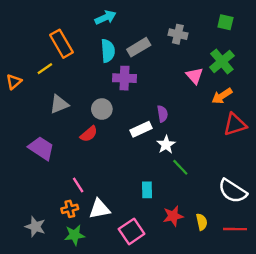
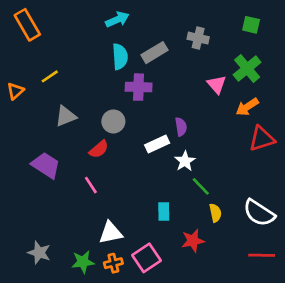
orange rectangle: (61, 44) -> (27, 25), moved
pink line: (78, 185) -> (91, 185), moved
orange cross: (70, 209) -> (113, 263), moved
yellow semicircle: (202, 222) -> (215, 213), moved

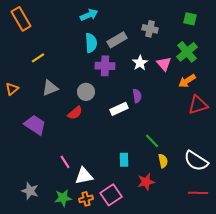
orange triangle: (15, 91) -> (12, 89), moved
white star: (185, 161) -> (140, 63), moved
pink line: (91, 185) -> (65, 162), moved

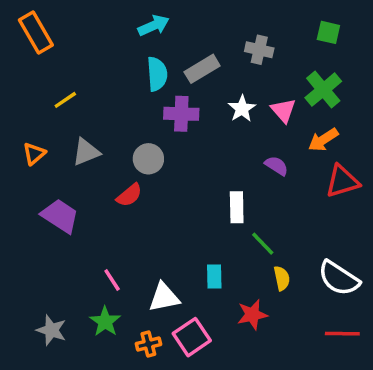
orange triangle: (12, 89) -> (34, 154), moved
purple semicircle: (137, 96) -> (277, 166), moved, turned -48
white rectangle: (119, 109) -> (237, 207), moved, turned -66
white triangle: (84, 176) -> (164, 297), moved
green star: (63, 198) -> (105, 322), moved, turned -30

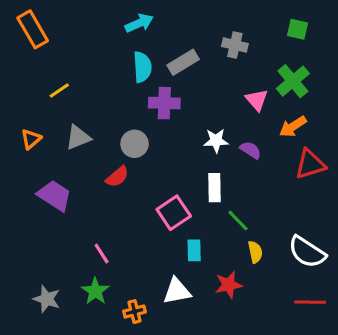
white star: (242, 109) -> (216, 141), moved, turned 30
white triangle: (164, 297) -> (177, 291), moved
pink square: (192, 337) -> (174, 213), moved

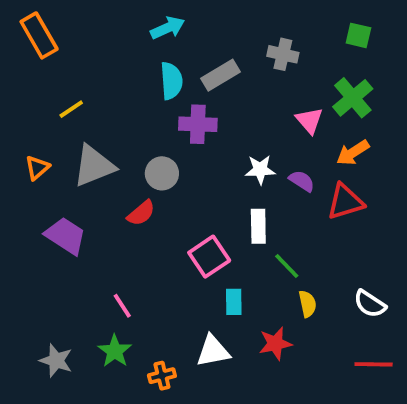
gray triangle: (78, 138) -> (94, 166), size x1.4
red triangle: (310, 164) -> (345, 202), moved
white semicircle: (307, 252) -> (370, 304), size x0.7

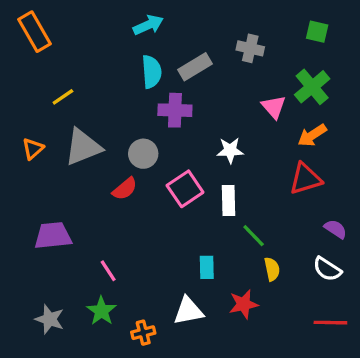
purple semicircle: (302, 181) -> (336, 229), moved
purple trapezoid: (66, 236) -> (53, 236), moved, turned -39
pink square: (209, 257) -> (185, 189), moved

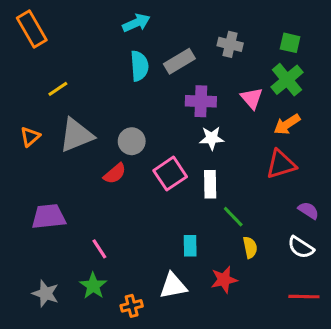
green square: (317, 32) -> (290, 43), moved
purple cross: (175, 110) -> (201, 101), moved

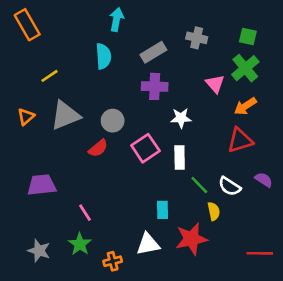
cyan arrow: (136, 23) -> (117, 19), turned -55
cyan semicircle: (139, 66) -> (103, 56), moved
purple cross: (201, 101) -> (155, 86), moved
white semicircle: (301, 247) -> (230, 186), moved
red star: (224, 280) -> (191, 239), size x1.4

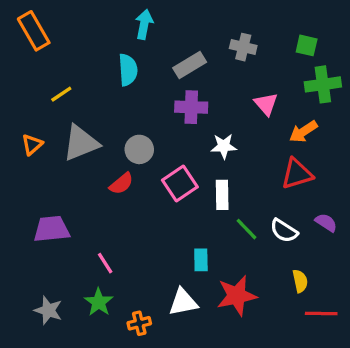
green cross: (245, 68) -> (323, 84), moved, turned 32
yellow semicircle: (214, 211) -> (300, 281), moved

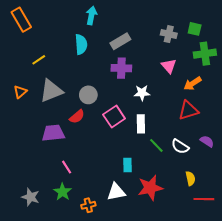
gray cross: (243, 47) -> (169, 34), moved
purple trapezoid: (52, 229) -> (53, 133), moved

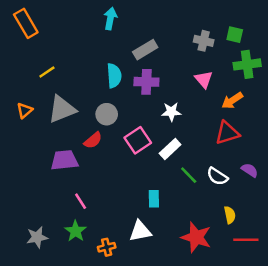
cyan semicircle: (81, 44) -> (114, 76), moved
white rectangle: (141, 124) -> (170, 149), turned 48
red star: (150, 188) -> (196, 237), moved, turned 30
gray star: (31, 197) -> (37, 237), turned -30

